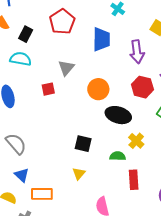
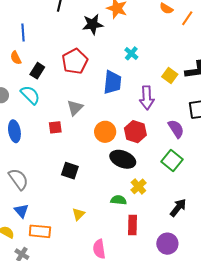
cyan semicircle: (21, 59) -> (30, 95), turned 30
red hexagon: (142, 87) -> (135, 132), moved
black square: (83, 144) -> (70, 171), moved

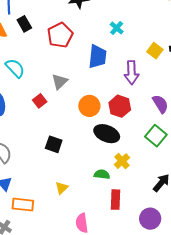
black rectangle: (37, 71) -> (24, 24), moved, turned -63
red square: (55, 127) -> (40, 101), turned -32

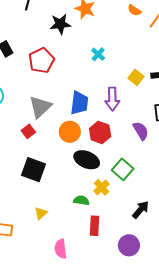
blue trapezoid: (97, 57) -> (79, 103), moved
gray triangle: (60, 81) -> (40, 107), size x1.4
red square: (40, 101) -> (28, 131), moved
green square: (156, 136) -> (123, 169), moved
black square: (54, 144) -> (33, 170), size x1.4

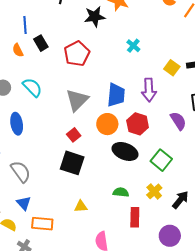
red square: (28, 131) -> (74, 135), moved
yellow cross: (102, 187) -> (154, 191), moved
yellow triangle: (41, 213) -> (81, 206), turned 40

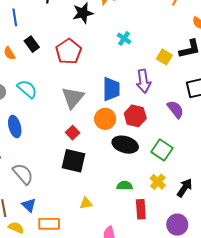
blue line: (25, 25) -> (15, 17), moved

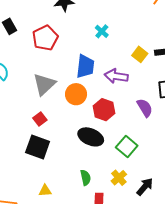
purple arrow: (143, 81) -> (116, 76), turned 100
blue trapezoid: (111, 89) -> (85, 66), moved
orange circle: (105, 119) -> (76, 94), moved
green semicircle: (125, 186) -> (85, 178), turned 70

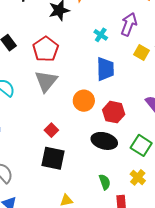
blue trapezoid: (85, 66) -> (105, 69), moved
purple arrow: (116, 76) -> (129, 24), moved, turned 110
gray triangle: (44, 84) -> (46, 81), moved

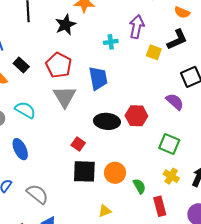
cyan cross: (101, 35) -> (111, 42), turned -32
blue trapezoid: (105, 69) -> (98, 78), moved
orange circle: (84, 101) -> (115, 173), moved
black ellipse: (104, 141) -> (107, 121), moved

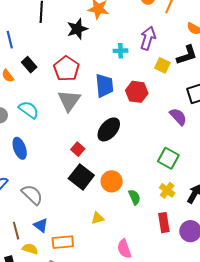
red hexagon: (136, 116) -> (137, 92), moved
black ellipse: (107, 121) -> (109, 129), turned -60
black square: (84, 171) -> (81, 177), turned 30
red rectangle: (160, 206) -> (164, 223), moved

